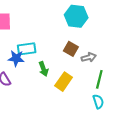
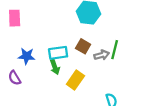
cyan rectangle: (27, 49) -> (58, 53), moved
green line: (99, 79) -> (115, 50), moved

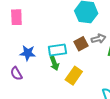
brown square: (83, 46) -> (81, 44), turned 32
gray arrow: (102, 55) -> (98, 39), moved

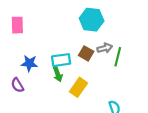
brown square: (81, 44) -> (86, 53), turned -32

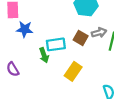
blue star: (29, 63) -> (25, 29), moved
green arrow: (58, 74) -> (44, 55), moved

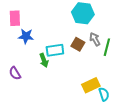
gray arrow: (99, 33) -> (95, 39), turned -104
yellow rectangle: (73, 71) -> (91, 85), moved, turned 30

